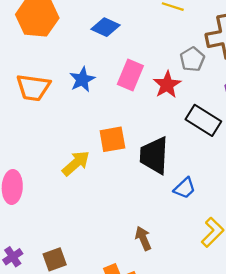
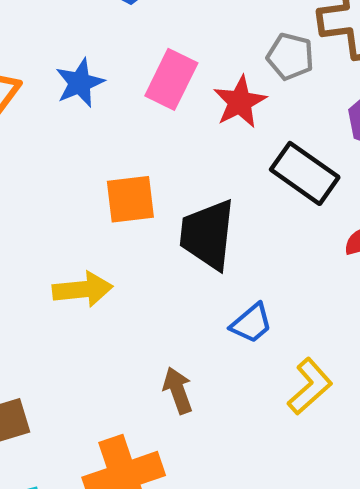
gray pentagon: (192, 59) -> (290, 56), turned -30
yellow arrow: (76, 163) -> (83, 289), moved, turned 32
blue trapezoid: (185, 188) -> (251, 323), moved

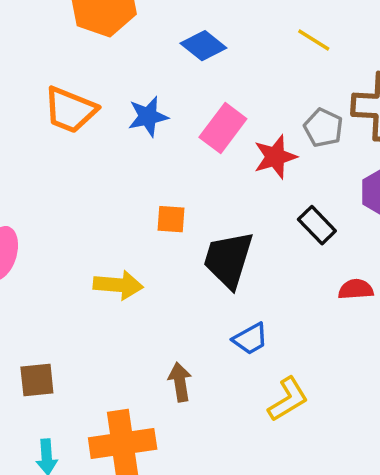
black rectangle: (305, 173) -> (317, 225), size x0.7
orange square: (130, 199) -> (171, 219), size x0.7

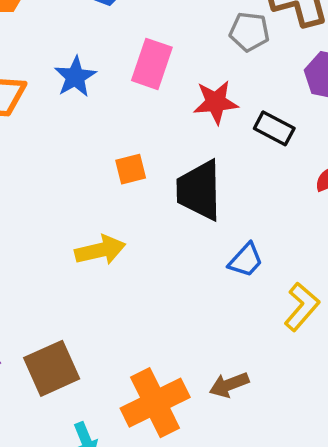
red star: (275, 157) -> (216, 102), moved, turned 30
brown square: (37, 380) -> (52, 368), size x1.4
brown arrow: (180, 382) -> (229, 385), moved, turned -84

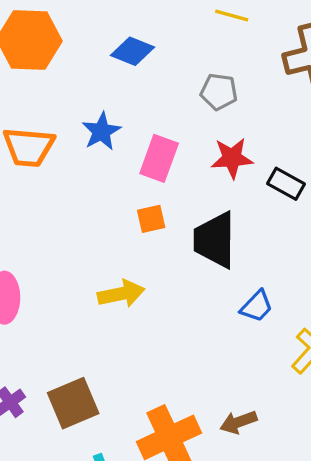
gray pentagon: (249, 32) -> (219, 92), moved
pink rectangle: (152, 64) -> (159, 158), moved

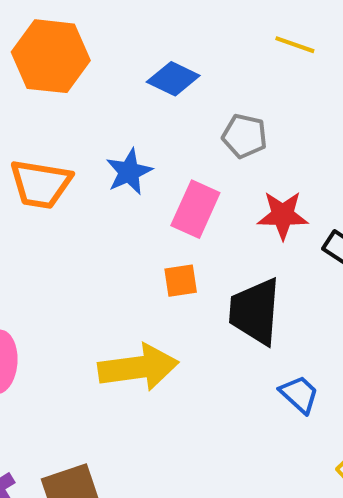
gray pentagon: (219, 92) -> (245, 136), moved
yellow arrow: (121, 294) -> (138, 367), size x1.4
blue trapezoid: (257, 306) -> (299, 394), turned -96

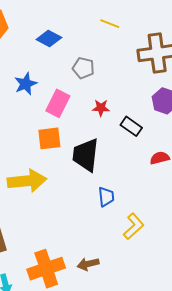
red star: (283, 215) -> (101, 108), size x0.7
orange square: (181, 281) -> (49, 138), size x1.4
blue trapezoid: (299, 394) -> (106, 197), turned 40

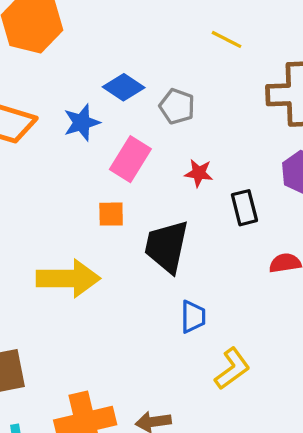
blue diamond: (49, 38) -> (124, 87), moved
black rectangle: (131, 126) -> (244, 208), turned 35
orange square: (49, 138) -> (111, 214), size x0.7

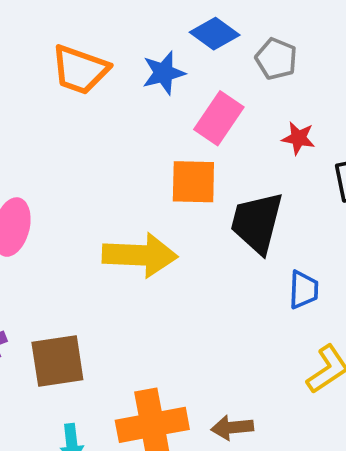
orange square: (111, 214) -> (193, 182), size x1.5
blue trapezoid: (193, 317) -> (304, 290), moved

